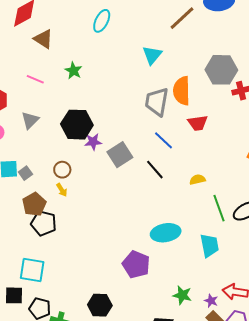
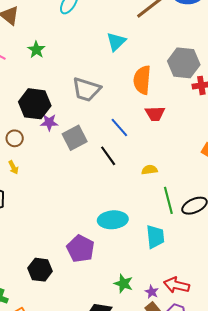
gray trapezoid: (157, 102) -> (86, 89), moved, turned -88
brown circle: (62, 170) -> (15, 138), moved
black hexagon: (100, 305) -> (40, 270), moved

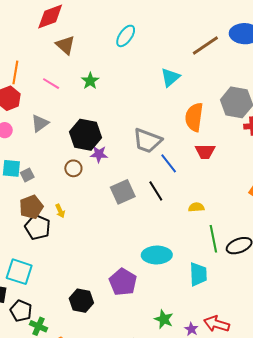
gray trapezoid: (86, 89) -> (147, 141), moved
brown circle: (15, 138) -> (73, 168), moved
gray square: (75, 138) -> (123, 192), moved
yellow arrow: (13, 167) -> (60, 211), moved

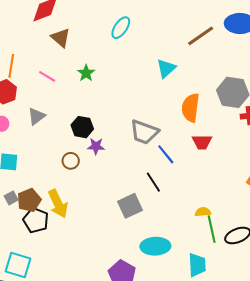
black hexagon: (86, 135) -> (82, 127), size x0.7
gray square: (27, 175) -> (11, 198), moved
gray square: (123, 192) -> (130, 206), moved
yellow semicircle: (196, 207) -> (203, 212), moved
yellow arrow: (60, 211) -> (58, 204), size x2.0

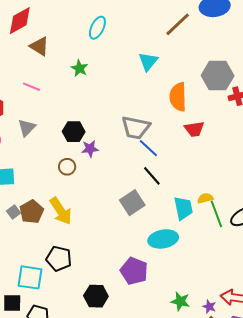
green star: (86, 73) -> (79, 68), moved
blue line: (166, 154) -> (148, 148), moved
black pentagon: (36, 220) -> (59, 259), moved
cyan trapezoid: (197, 265) -> (183, 208), moved

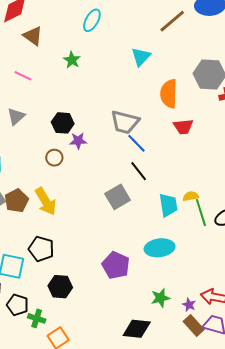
cyan ellipse: (163, 239) -> (160, 248), moved
black hexagon: (96, 296) -> (60, 287), moved
green star: (180, 301) -> (160, 298), turned -30

